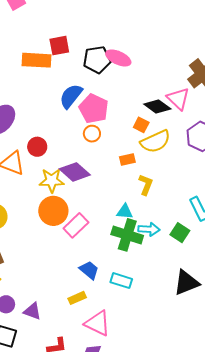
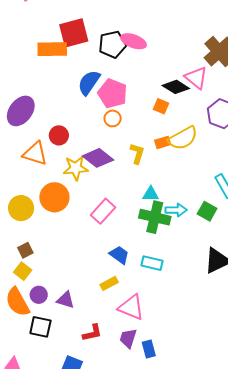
red square: (59, 46) -> (74, 33), size x1.4
yellow semicircle: (155, 141) -> (183, 138), moved
orange rectangle: (127, 160) -> (163, 142), moved
yellow L-shape: (146, 185) -> (137, 153), moved
orange circle: (53, 211) -> (54, 197), moved

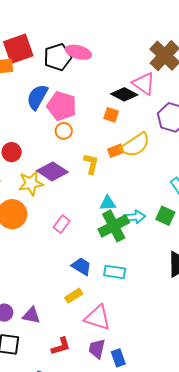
pink rectangle: (103, 211) -> (62, 224), size x0.7
green cross: (155, 217) -> (114, 226), turned -36

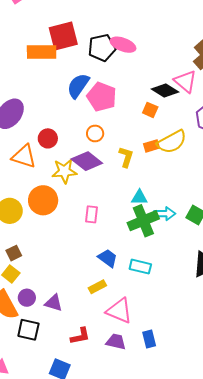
orange circle: (64, 131) -> (95, 133), moved
pink rectangle: (62, 224) -> (92, 214), turned -36
purple trapezoid: (97, 349) -> (116, 342), turned 85
blue rectangle: (118, 358) -> (149, 339), moved

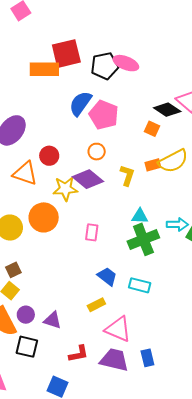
cyan arrow: (165, 214) -> (177, 224), moved
purple trapezoid: (116, 342) -> (114, 360), size x1.4

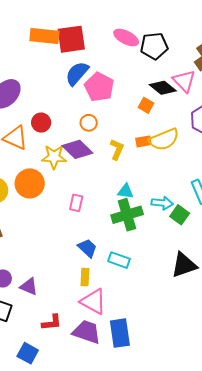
red square: (66, 54) -> (71, 39), moved
black pentagon: (105, 66) -> (154, 46), moved
yellow rectangle: (96, 305) -> (85, 277), moved, turned -66
blue rectangle: (147, 358) -> (120, 333), size x1.6

